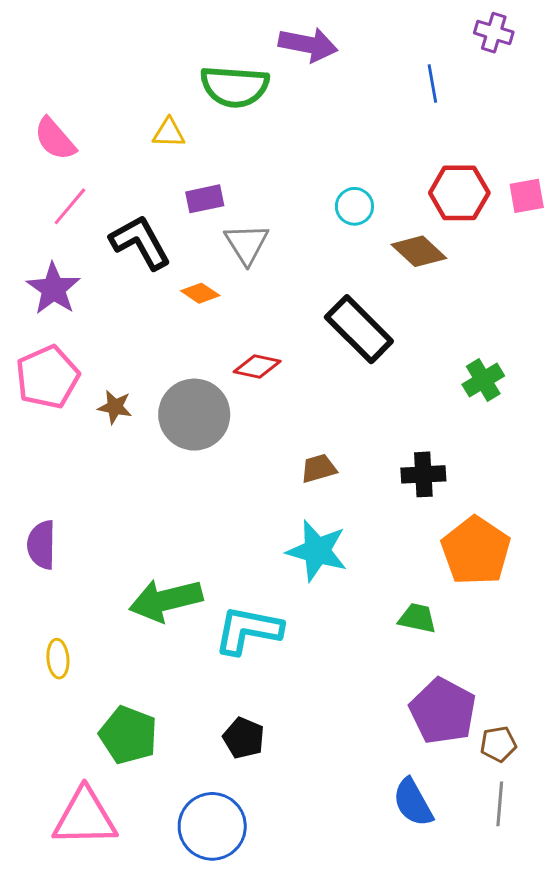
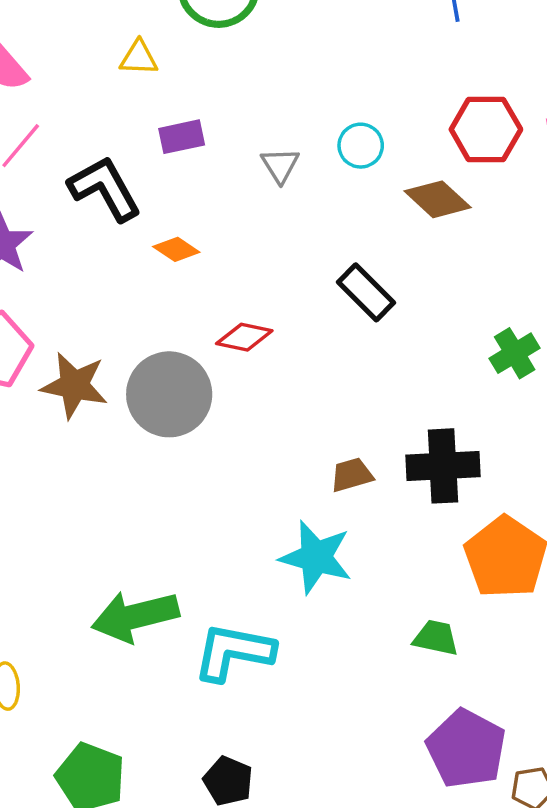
gray triangle: (247, 244) -> (280, 165), moved, size x0.7
black rectangle: (359, 329) -> (366, 292), size x0.7
brown star: (115, 407) -> (74, 385), size x1.6
brown trapezoid: (319, 468) -> (352, 475), moved
black cross: (423, 474) -> (443, 466), size x1.4

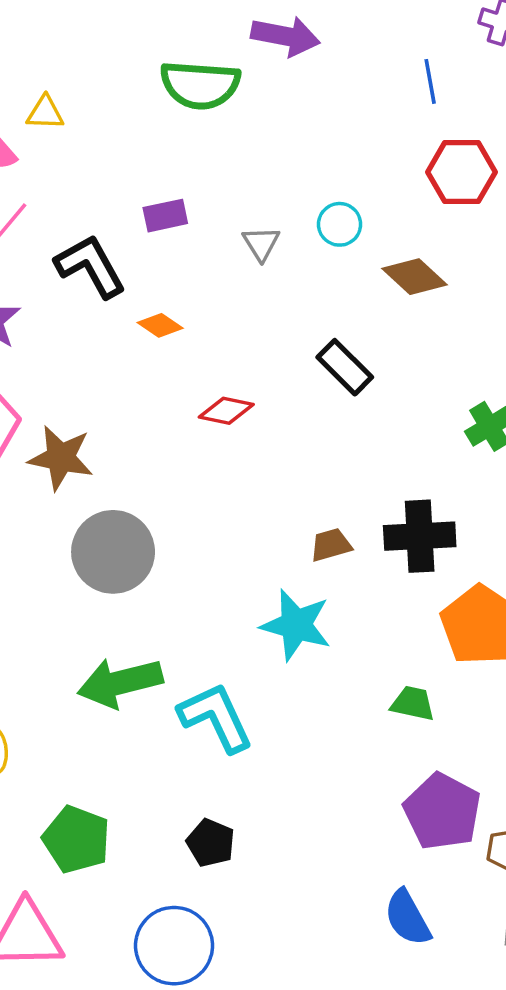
yellow triangle: (139, 58) -> (45, 113), moved
red hexagon: (486, 129) -> (462, 172), moved
gray circle: (169, 394) -> (113, 552), moved
cyan L-shape: (234, 652) -> (216, 717), turned 54

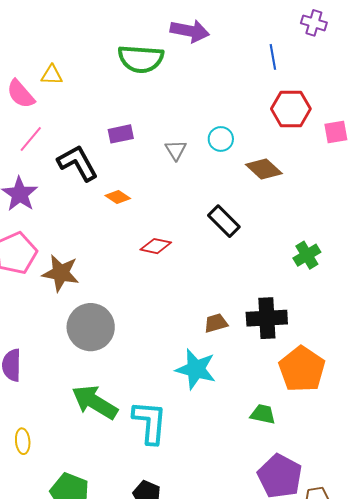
green arrow: (120, 683) -> (95, 402), turned 45
cyan L-shape: (216, 717) -> (150, 422), turned 30

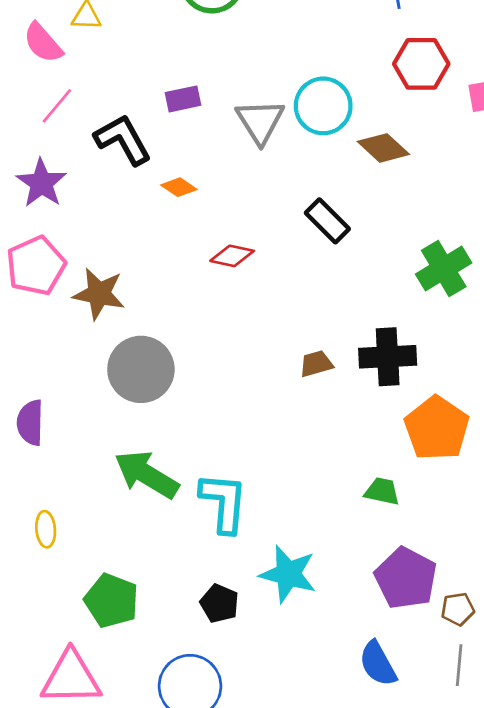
cyan circle: (221, 139) -> (323, 106), size x1.6
gray triangle: (176, 150) -> (260, 121), size x1.6
green cross: (307, 255) -> (444, 268), size x1.4
cyan star: (196, 369) -> (288, 574), moved

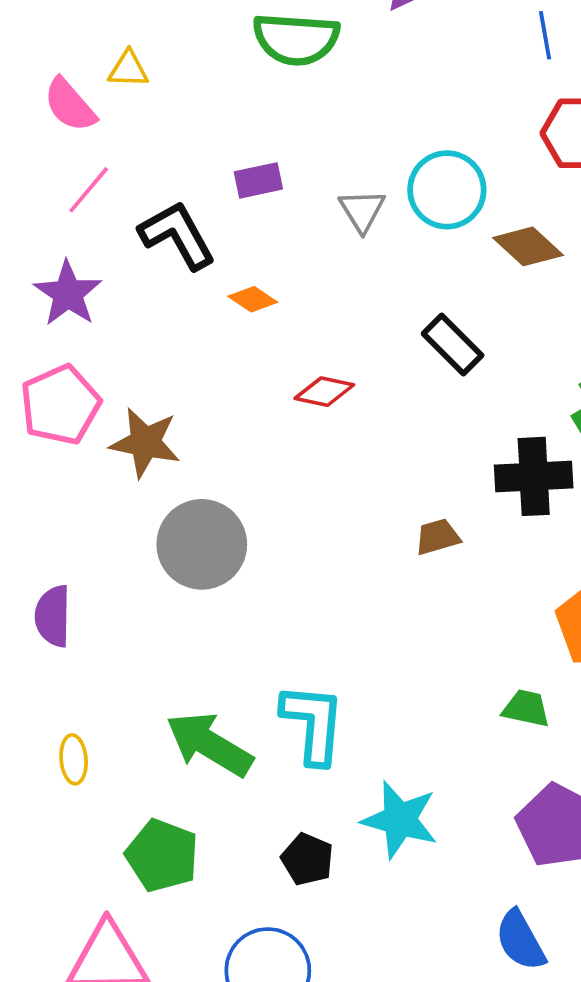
gray triangle: (260, 121) -> (362, 211), size x0.7
black cross: (388, 357) -> (534, 476), moved
green arrow: (147, 475) -> (209, 744), moved

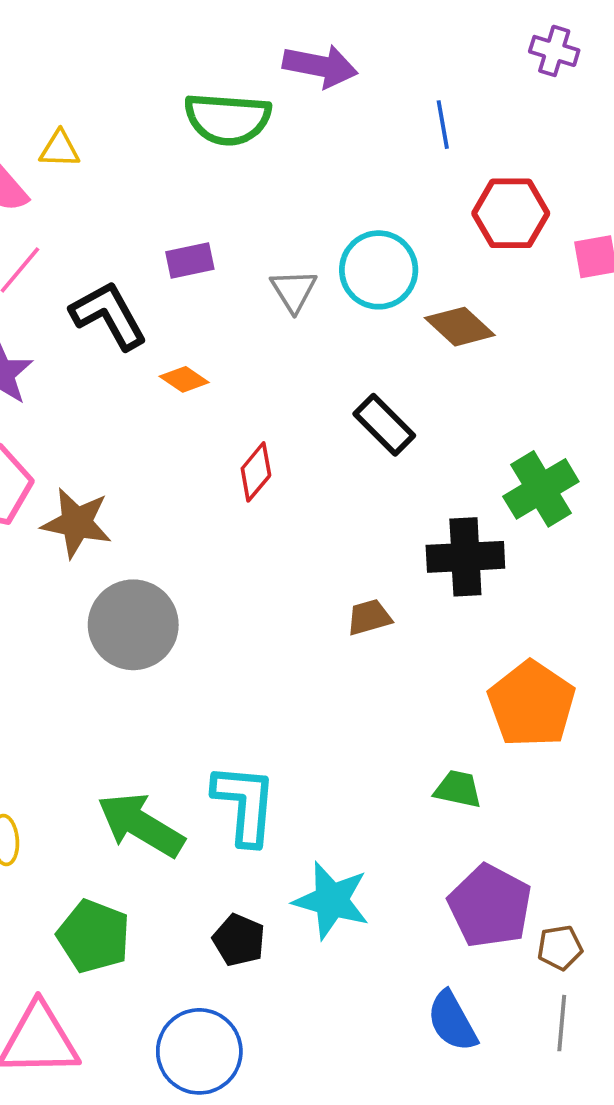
blue line: (545, 35) -> (443, 125), moved
red diamond: (324, 392) -> (256, 472), turned -62

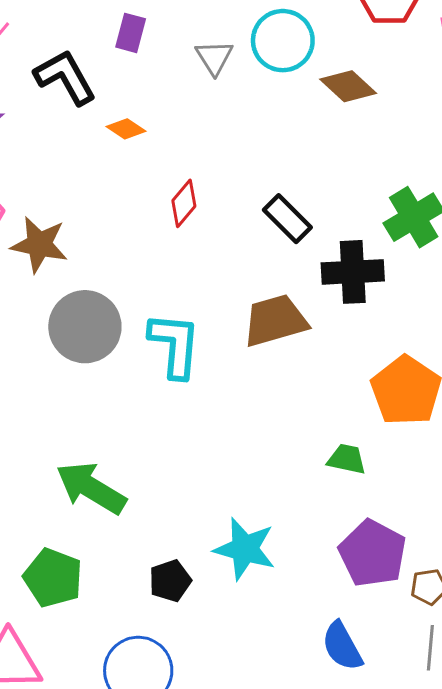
purple rectangle: (190, 260) -> (131, 33), turned -63
black rectangle: (384, 425) -> (287, 219), moved
brown trapezoid: (369, 617) -> (275, 321), size x1.8
cyan L-shape: (245, 804) -> (175, 345), moved
black pentagon: (239, 940) -> (170, 581), turned 30

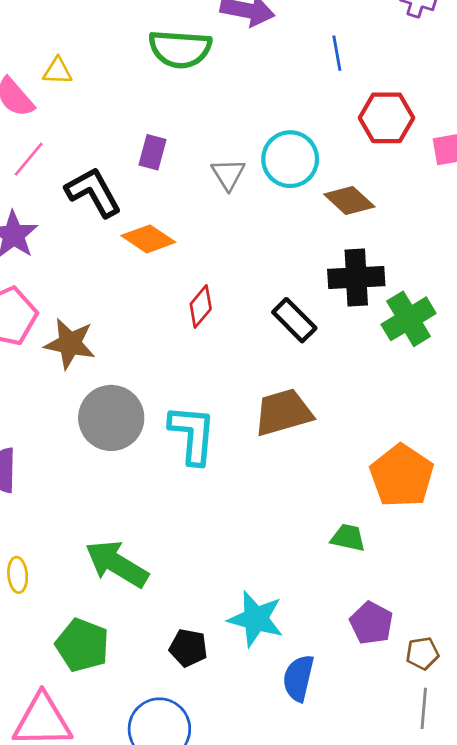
orange diamond: (126, 129) -> (148, 239), size x1.5
black cross: (353, 272) -> (356, 278), moved
purple pentagon: (373, 553) -> (371, 623), size x0.7
black pentagon: (170, 581) -> (188, 648), turned 30
blue semicircle: (342, 646) -> (298, 678), moved, turned 42

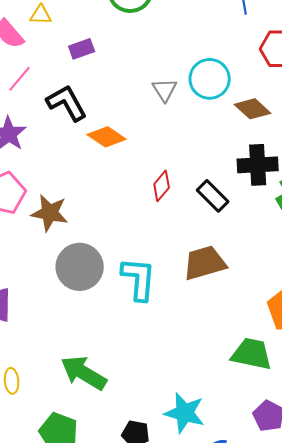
purple rectangle: (152, 152) -> (82, 49), moved, turned 55
red diamond: (201, 306) -> (162, 186), moved
green trapezoid: (348, 538) -> (252, 354), size x1.6

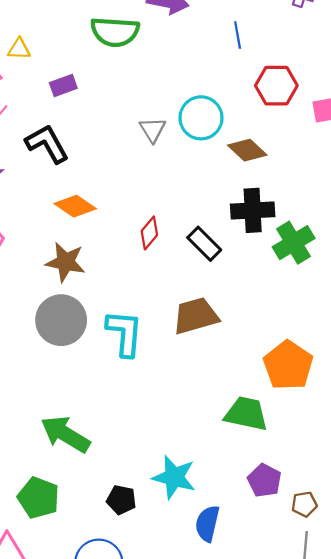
orange diamond: (107, 137) -> (75, 206), moved
brown star: (50, 213) -> (65, 262), moved

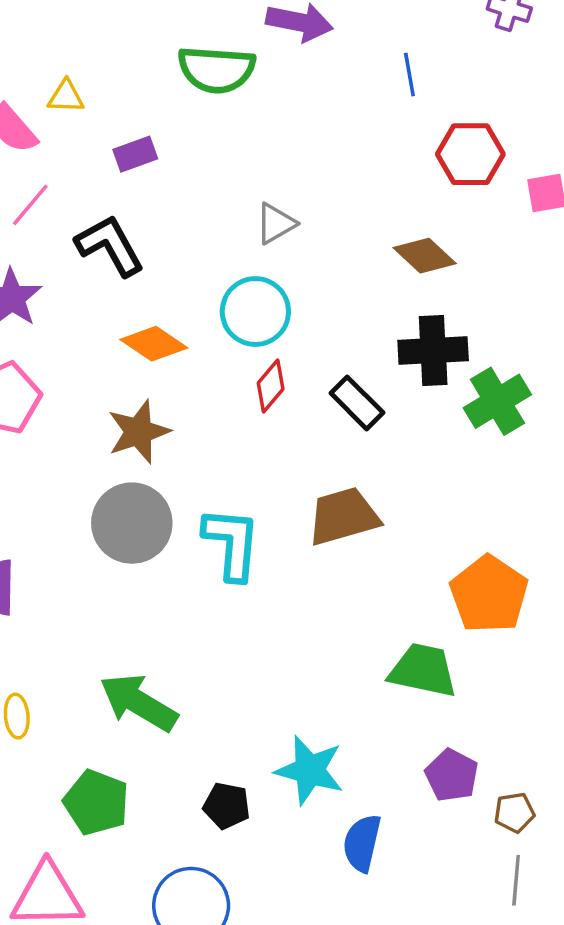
cyan circle: (201, 118) -> (255, 312), moved
gray triangle: (153, 130) -> (276, 224), turned 32
brown star: (65, 262) -> (139, 432), turned -30

